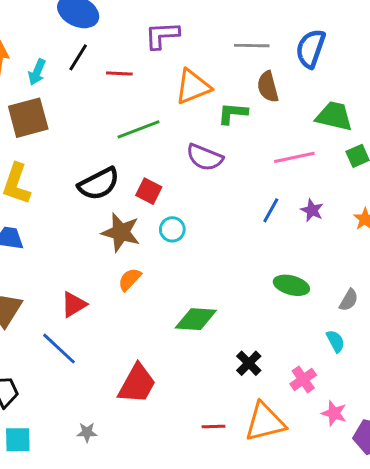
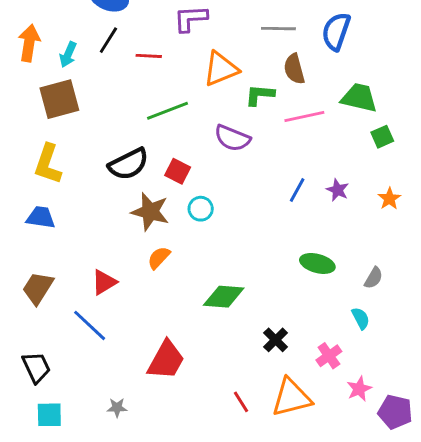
pink line: (294, 157) -> (304, 116), moved
pink star: (334, 413) -> (359, 389), turned 30
red line: (213, 426) -> (241, 402), turned 60

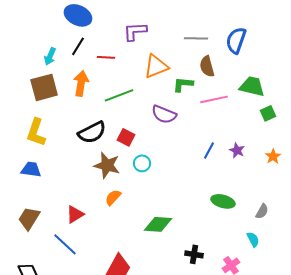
orange arrow: (29, 43) -> (81, 83), moved
black cross: (276, 340) -> (194, 254), turned -36

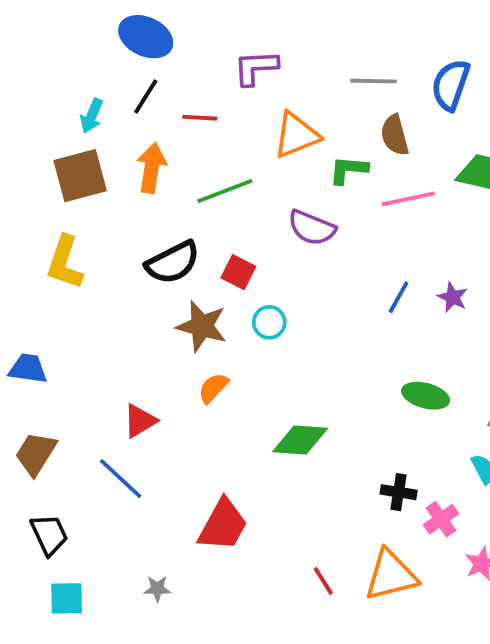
blue trapezoid: (31, 169) -> (28, 369), moved
brown trapezoid: (29, 218) -> (36, 454), moved
black cross: (194, 254) -> (399, 492), moved

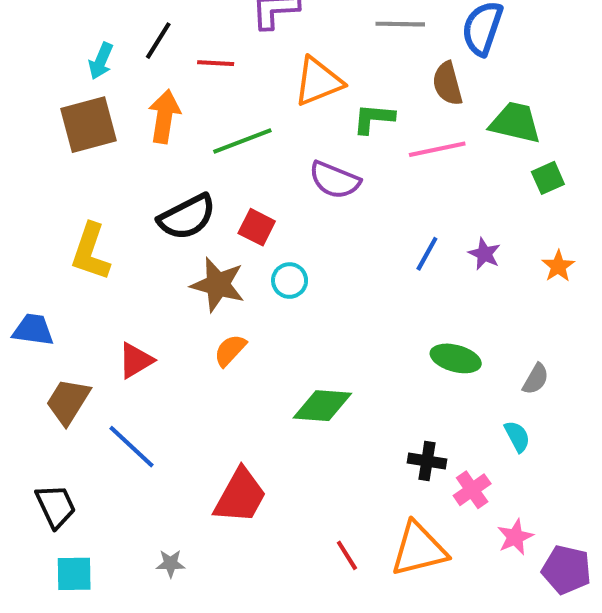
brown semicircle: (395, 135) -> (447, 84), moved
yellow L-shape: (65, 262) -> (91, 252), moved
red triangle: (140, 421) -> (136, 361), moved
brown trapezoid: (36, 454) -> (68, 402), moved

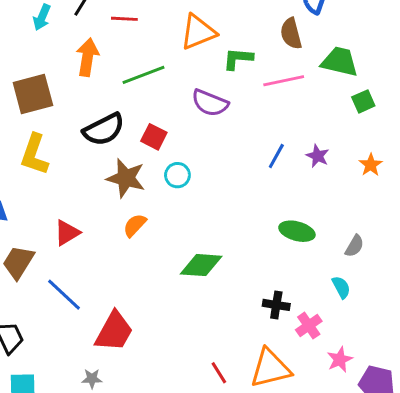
brown square: (88, 125) -> (33, 94), moved
red trapezoid: (240, 496) -> (114, 331), moved

